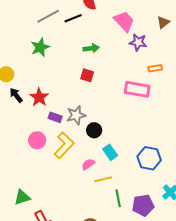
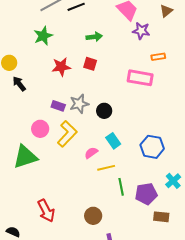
red star: (39, 97) -> (61, 67), moved, turned 30
black circle: (94, 130) -> (104, 111), moved
green triangle: (22, 197) -> (25, 157), moved, size x1.5

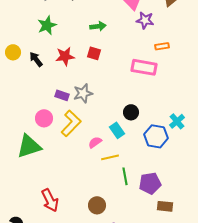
black arrow: (19, 84) -> (36, 59), moved
black circle: (104, 111) -> (131, 112), moved
cyan cross: (173, 181) -> (177, 121), moved

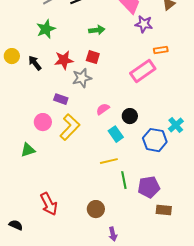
pink rectangle: (144, 67) -> (143, 71), turned -45
gray star: (83, 93) -> (82, 78), moved
pink semicircle: (95, 142) -> (103, 109), moved
green triangle: (29, 146) -> (28, 150), size x0.6

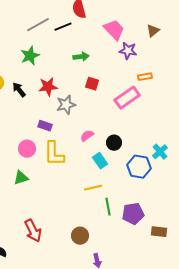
red square: (93, 57) -> (92, 84), moved
yellow L-shape: (70, 127) -> (54, 154), turned 136
green triangle: (28, 150) -> (21, 178), moved
brown rectangle: (164, 210) -> (159, 232), moved

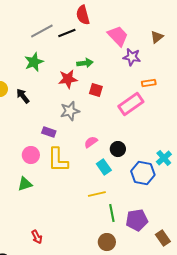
red star: (48, 87) -> (68, 79), moved
red arrow: (33, 231) -> (37, 237), size x0.6
brown rectangle: (159, 232) -> (163, 238), turned 49
brown circle: (80, 236) -> (107, 242), moved

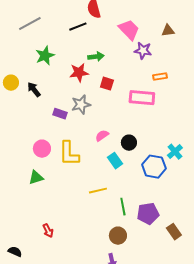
gray line: (42, 31) -> (30, 24), moved
brown triangle: (157, 37) -> (168, 31), turned 32
pink rectangle: (131, 104) -> (142, 98), turned 40
purple rectangle: (49, 132) -> (60, 114), moved
yellow line: (97, 194) -> (98, 191), moved

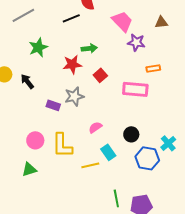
red square: (107, 84) -> (100, 75), turned 32
black circle: (129, 143) -> (131, 134), moved
yellow line: (98, 191) -> (90, 165), moved

